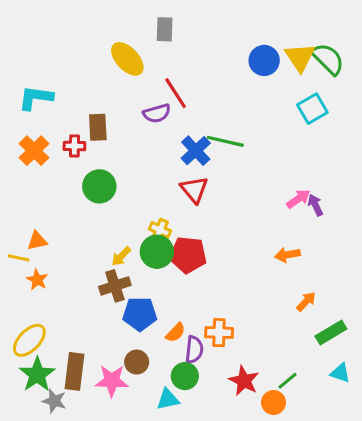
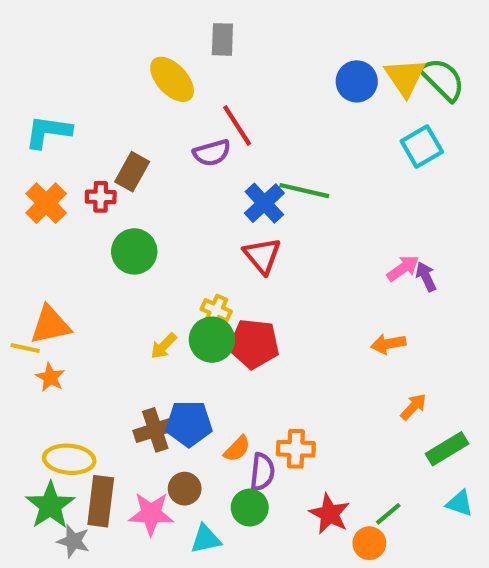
brown rectangle: (98, 127) -> (132, 172), turned 32
orange triangle: (37, 241) -> (50, 325), size x1.5
brown cross: (115, 286) -> (155, 430), moved
yellow ellipse: (29, 340) -> (69, 459), moved, turned 51
cyan triangle: (168, 399) -> (206, 539), moved

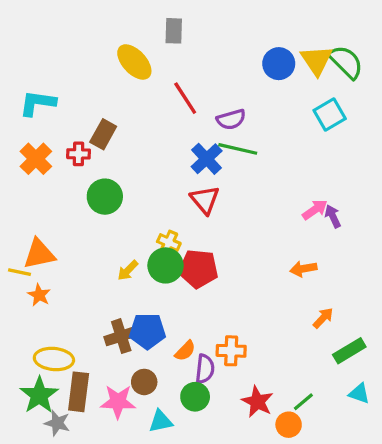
purple semicircle: (212, 153) -> (231, 119), moved

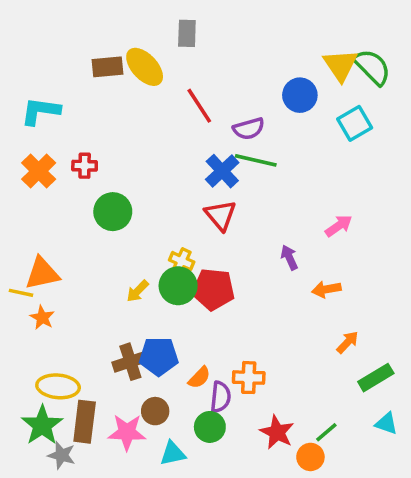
blue circle: (279, 64) -> (300, 95), moved
brown rectangle: (103, 134) -> (107, 67), moved, turned 56
purple arrow: (333, 216) -> (289, 258), moved

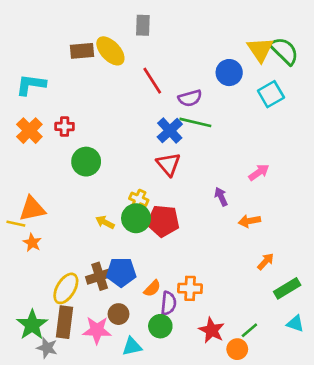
yellow arrow: (137, 291) -> (105, 222), turned 72
yellow ellipse: (58, 386) -> (66, 288), moved, turned -64

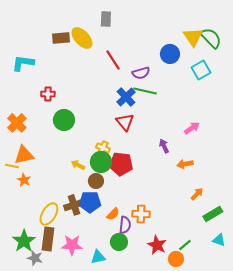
orange cross: (29, 131) -> (17, 123), moved
brown circle: (119, 314) -> (96, 181), moved

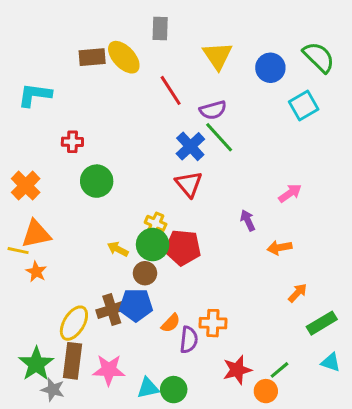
yellow triangle: (193, 37) -> (218, 56), moved
blue circle: (170, 54) -> (270, 68), moved
green line: (145, 91) -> (219, 137), turned 35
green circle: (119, 242) -> (174, 390), moved
red star: (157, 245) -> (237, 370), turned 30

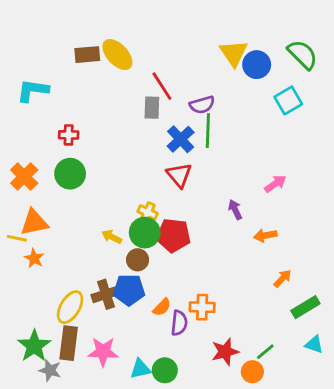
gray rectangle: (160, 28) -> (152, 108), moved
yellow triangle: (218, 56) -> (234, 53), moved
green line: (219, 137) -> (208, 131), turned 44
green circle: (97, 181) -> (70, 174), moved

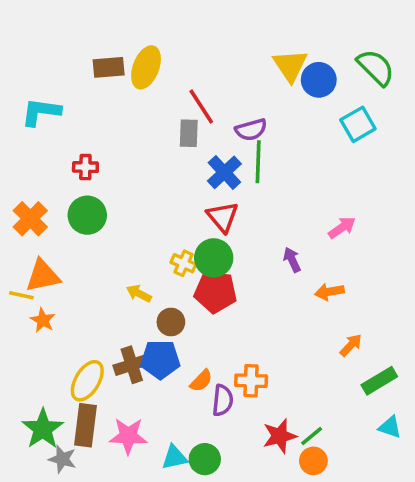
yellow ellipse: (117, 55) -> (146, 67), turned 64
green circle: (145, 233) -> (214, 258), moved
green line: (265, 352) -> (312, 436), moved

